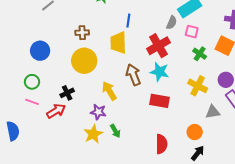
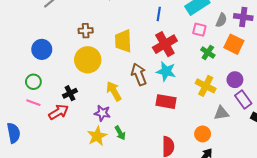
blue line: (128, 21) -> (159, 14), moved
gray semicircle: (172, 23) -> (221, 20), moved

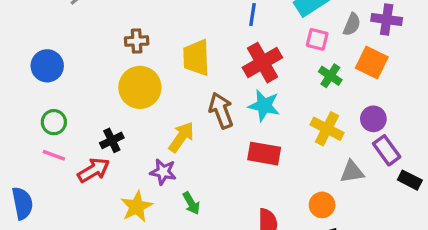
blue circle: (42, 49) -> (47, 66), moved
yellow arrow: (114, 91) -> (181, 137), turned 66
yellow star: (97, 136) -> (137, 207), moved

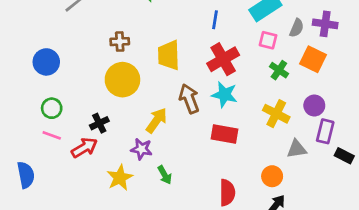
purple rectangle: (387, 150) -> (325, 131), turned 50

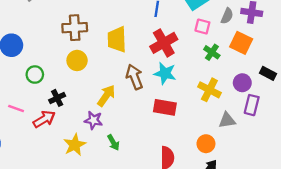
brown cross: (120, 42) -> (75, 28), size x1.5
yellow circle: (122, 80) -> (77, 60), size x0.7
green circle: (52, 108) -> (35, 75), moved
black rectangle: (344, 156) -> (268, 73), moved

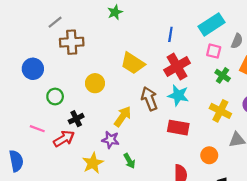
brown cross: (75, 28) -> (72, 42), moved
yellow trapezoid: (117, 39) -> (133, 63), turned -55
orange circle: (206, 144) -> (209, 155), moved

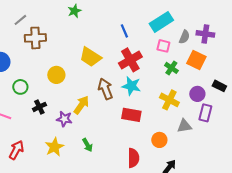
blue line: (170, 34) -> (124, 31), turned -32
red arrow: (64, 139) -> (16, 150), moved, turned -30
purple star: (111, 140) -> (64, 119), moved

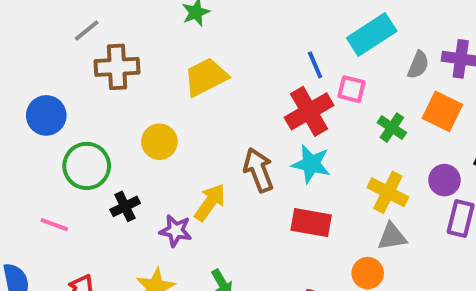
blue line: (124, 31) -> (315, 65), moved
pink square: (163, 46) -> (351, 89), moved
yellow trapezoid: (90, 57) -> (206, 77), moved, turned 120
green circle: (20, 87) -> (87, 166), size x1.5
gray triangle: (184, 126) -> (392, 237), moved

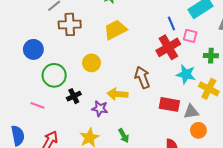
green cross: (392, 128) -> (211, 56), turned -32
cyan star: (311, 164) -> (186, 74), moved
yellow arrow: (210, 202) -> (117, 94), turned -120
gray triangle: (392, 237) -> (191, 112), moved

